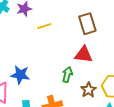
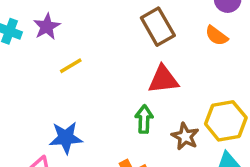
yellow line: (44, 26) -> (71, 66), moved

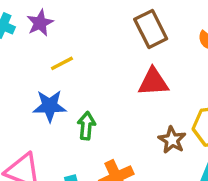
green arrow: (144, 119) -> (86, 126), moved
blue star: (66, 138) -> (50, 106), moved

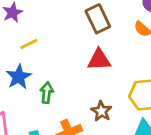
blue star: (50, 106) -> (19, 77), turned -30
brown star: (172, 140) -> (101, 111), moved

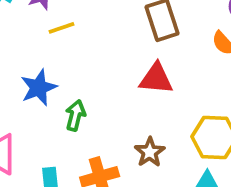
yellow line: (29, 44) -> (62, 28), moved

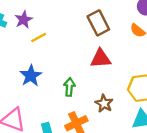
green arrow: (75, 115) -> (69, 87), moved

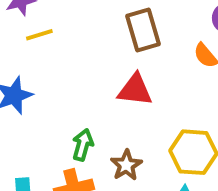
green arrow: (69, 87) -> (83, 145), moved

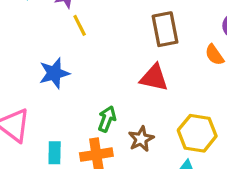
yellow line: (39, 35) -> (80, 25), turned 75

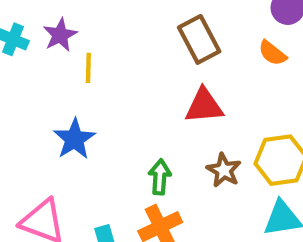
yellow line: (80, 25) -> (88, 68), turned 45
brown star: (141, 139) -> (224, 170), moved

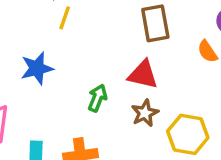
brown star: (224, 170) -> (145, 113), moved
green arrow: (160, 177) -> (97, 98), moved

